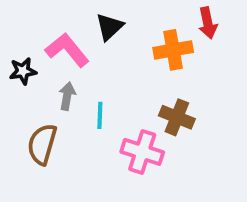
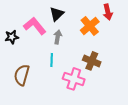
orange cross: (173, 50) -> (90, 26), turned -30
gray arrow: (67, 96) -> (58, 37), moved

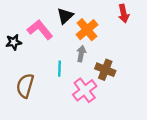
orange cross: (90, 26) -> (87, 30), moved
gray arrow: (58, 37) -> (81, 54), moved
pink cross: (74, 79) -> (85, 90), turned 35

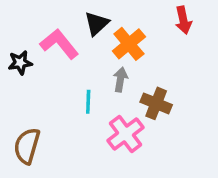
brown semicircle: (25, 86) -> (27, 146), moved

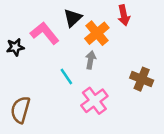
red arrow: (183, 20) -> (124, 15), moved
cyan line: (88, 102) -> (66, 77), turned -36
brown cross: (156, 103) -> (142, 79), moved

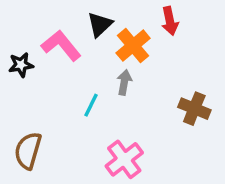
cyan line: (66, 77) -> (91, 105), turned 60
pink cross: (94, 101) -> (124, 159), moved

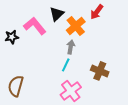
red arrow: (170, 21) -> (97, 12), turned 49
cyan line: (91, 105) -> (66, 65), moved
brown cross: (194, 109) -> (100, 71), moved

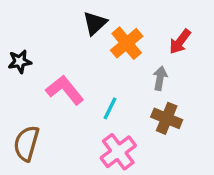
red arrow: (97, 12) -> (180, 42), moved
pink L-shape: (35, 26) -> (65, 90), moved
gray arrow: (71, 47) -> (160, 78), moved

